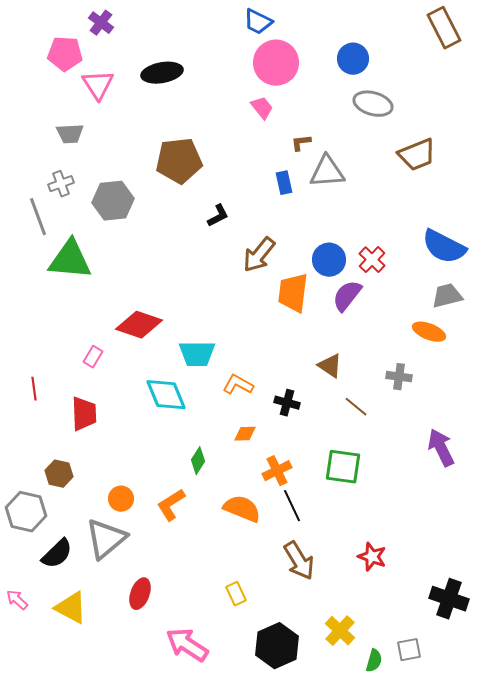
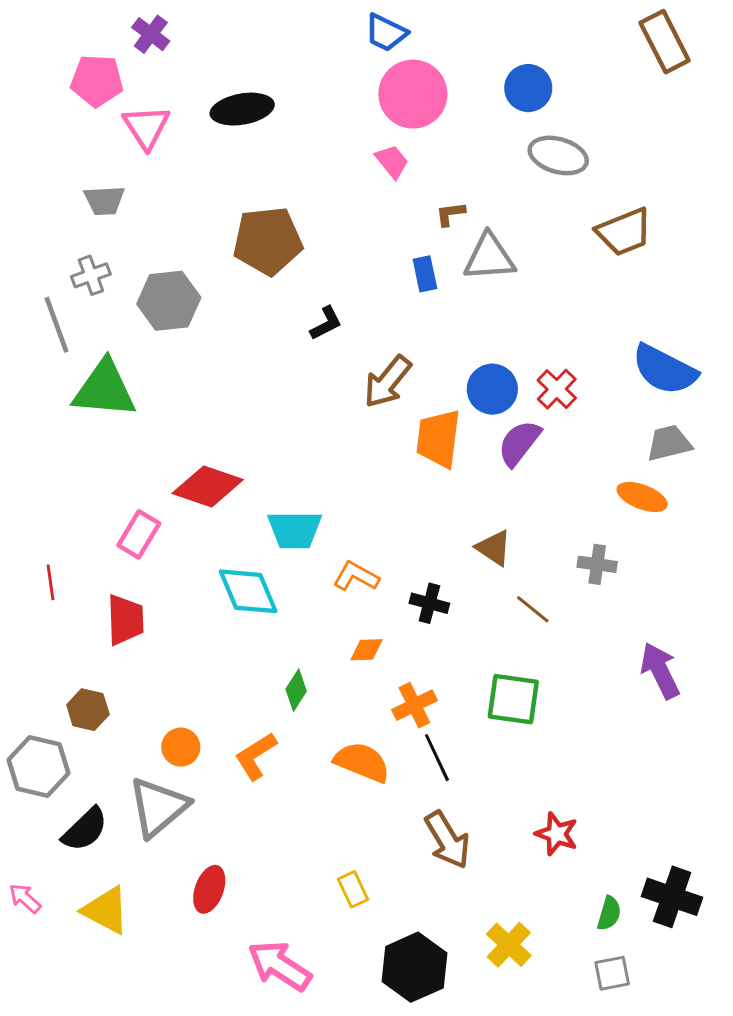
pink rectangle: (93, 357) -> (139, 534), size x1.4
green semicircle: (374, 661) -> (609, 913), moved

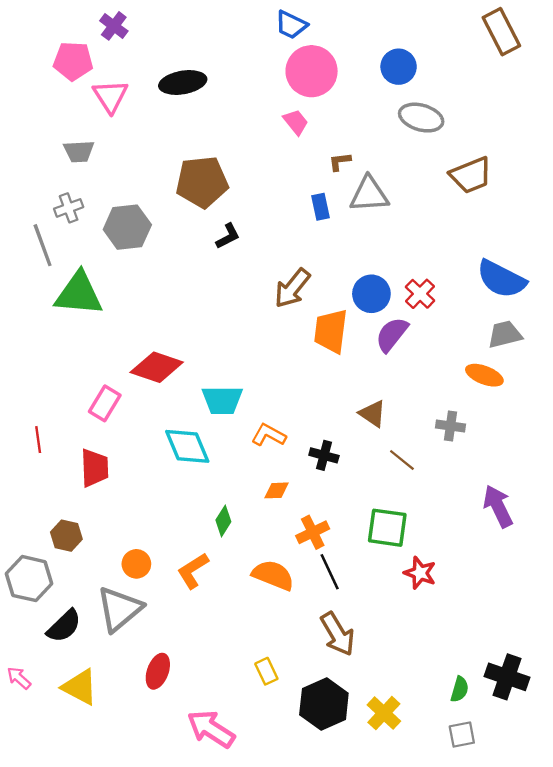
black L-shape: (326, 323) -> (228, 236), moved
red star: (557, 834) -> (420, 573), moved
black hexagon: (414, 967) -> (324, 704), moved

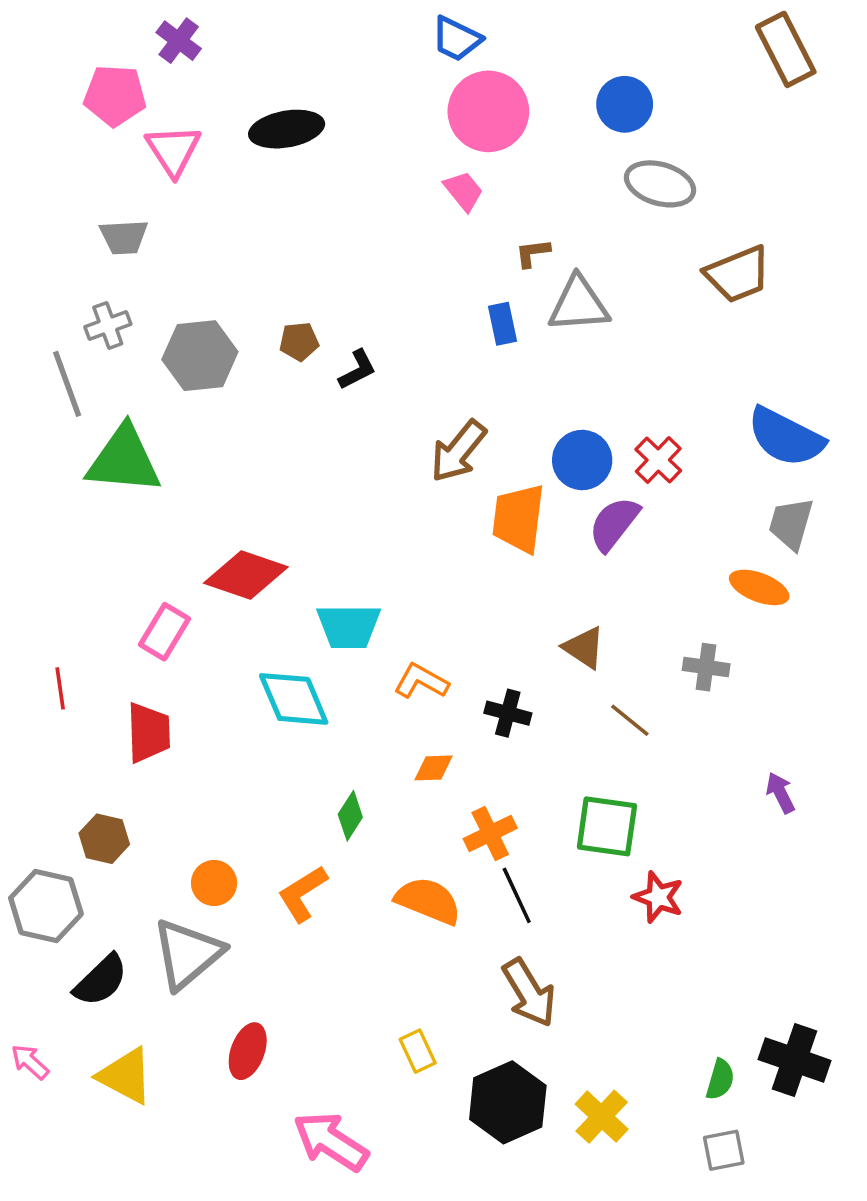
brown pentagon: (202, 182) -> (299, 341), moved, size x0.5
gray trapezoid: (505, 334) -> (791, 524), turned -60
purple arrow: (498, 506) -> (780, 793), size x0.6

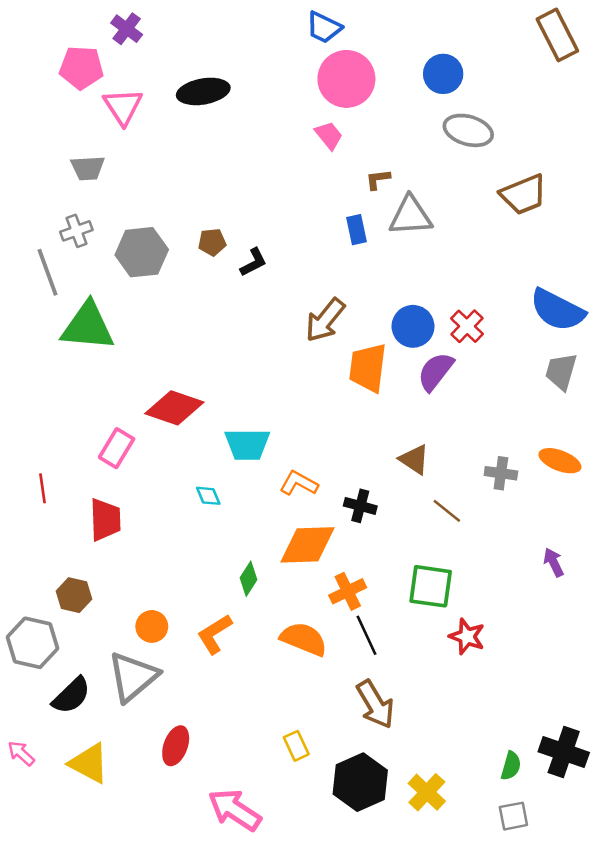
orange ellipse: (759, 587) -> (560, 461), moved
cyan diamond: (294, 699) -> (208, 496), size x0.5
orange diamond: (434, 768) -> (308, 545), size x2.0

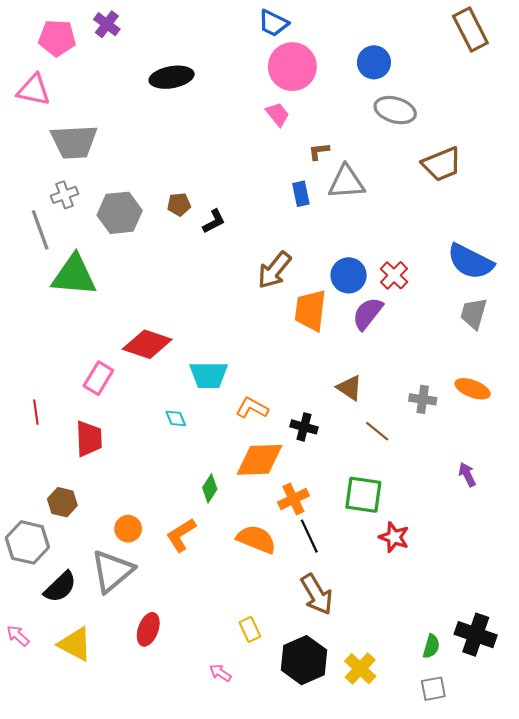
pink pentagon: (81, 68) -> (57, 38), moved
pink triangle: (123, 107) -> (34, 90), moved, turned -45
gray trapezoid: (88, 168) -> (74, 142), size x1.6
pink arrow: (235, 810) -> (220, 673), moved, size x0.5

